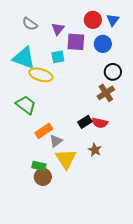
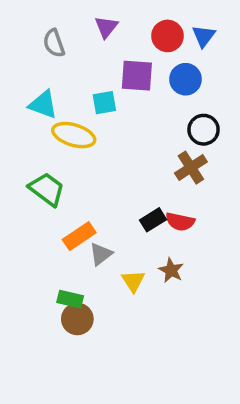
gray semicircle: (30, 24) -> (54, 43), turned 35
purple triangle: (58, 29) -> (106, 27), moved
cyan triangle: (24, 58) -> (43, 104), size x0.7
yellow triangle: (66, 159) -> (133, 281), moved, size x0.6

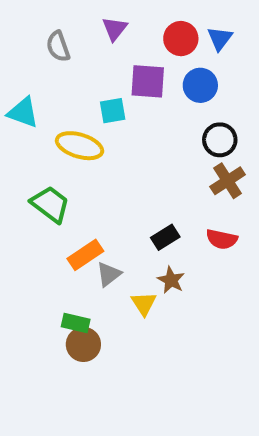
cyan triangle: (43, 104) -> (23, 113), moved
brown cross: (191, 168) -> (228, 181), moved
red semicircle: (180, 222) -> (222, 239), moved
brown star: (171, 270) -> (171, 280), moved

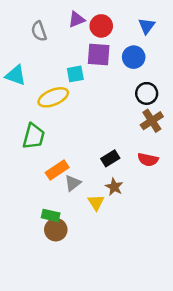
purple triangle: (115, 29) -> (77, 19), turned 30
red circle: (181, 39) -> (101, 26), moved
yellow ellipse: (80, 146) -> (53, 97), turned -40
green trapezoid: (50, 204) -> (34, 136), turned 68

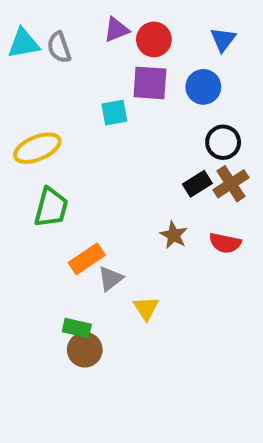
cyan triangle: (16, 75) -> (23, 43), moved, turned -30
yellow ellipse: (53, 97) -> (37, 148), moved
black rectangle: (110, 158) -> (197, 184), moved
brown star: (114, 187) -> (174, 235), moved

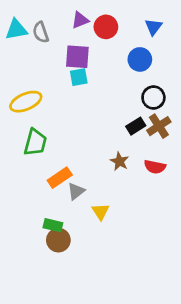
purple square: (150, 83) -> (77, 57), moved

